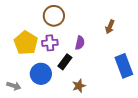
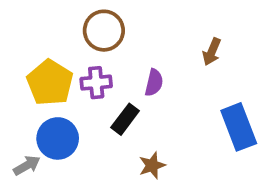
blue circle: (41, 74) -> (58, 138), moved
gray arrow: (14, 86) -> (27, 165), turned -48

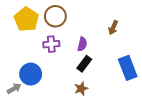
yellow pentagon: (50, 83) -> (26, 19), moved
black rectangle: (125, 119) -> (84, 64), moved

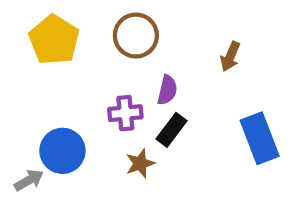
brown circle: (55, 16) -> (136, 36), moved
purple cross: (51, 44) -> (125, 113), moved
brown star: (81, 89) -> (140, 163), moved

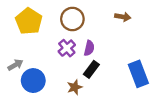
brown arrow: (230, 56) -> (123, 17), moved, turned -104
purple cross: (125, 113) -> (67, 48), moved, turned -36
gray arrow: (29, 180) -> (15, 65), moved

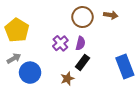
brown circle: (72, 19) -> (82, 17), moved
yellow pentagon: (29, 21) -> (17, 30), moved

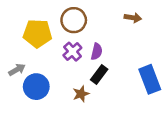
brown circle: (82, 17) -> (74, 20), moved
yellow pentagon: (17, 30) -> (37, 33), moved, turned -30

